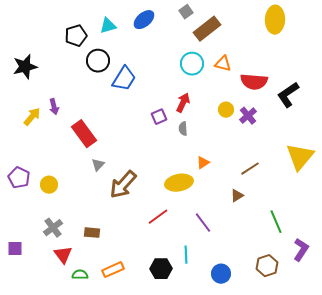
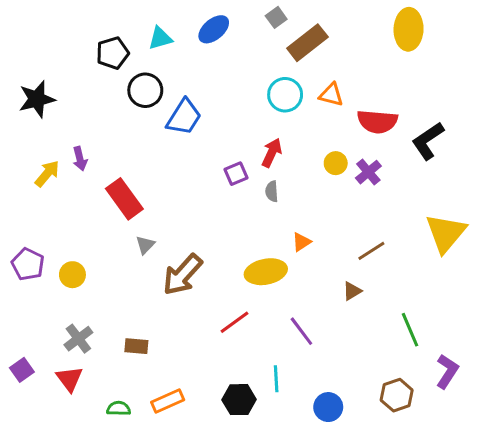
purple square: (15, 249) -> (22, 370), turned -35
red triangle: (63, 255) -> (69, 379), moved

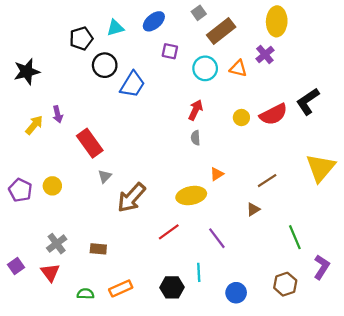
yellow ellipse: (409, 29) -> (277, 21), moved
red semicircle: (377, 121) -> (273, 114), moved, turned -32
purple cross: (368, 172) -> (265, 54), moved
purple square: (236, 174) -> (170, 51), moved, turned 35
yellow circle: (72, 275) -> (52, 186), moved

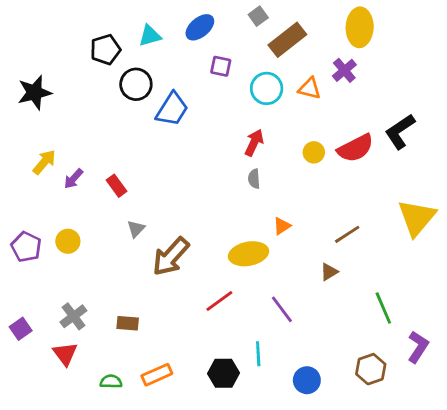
purple arrow: (58, 114) -> (73, 179), moved, turned 56
red rectangle: (90, 143) -> (117, 186), size x0.6
purple square: (16, 266) -> (21, 329), moved

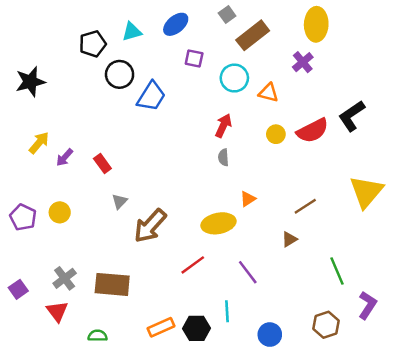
orange triangle: (310, 88) -> (269, 93), moved
brown rectangle: (128, 323) -> (112, 284), size x1.8
orange rectangle: (157, 375) -> (161, 327), moved

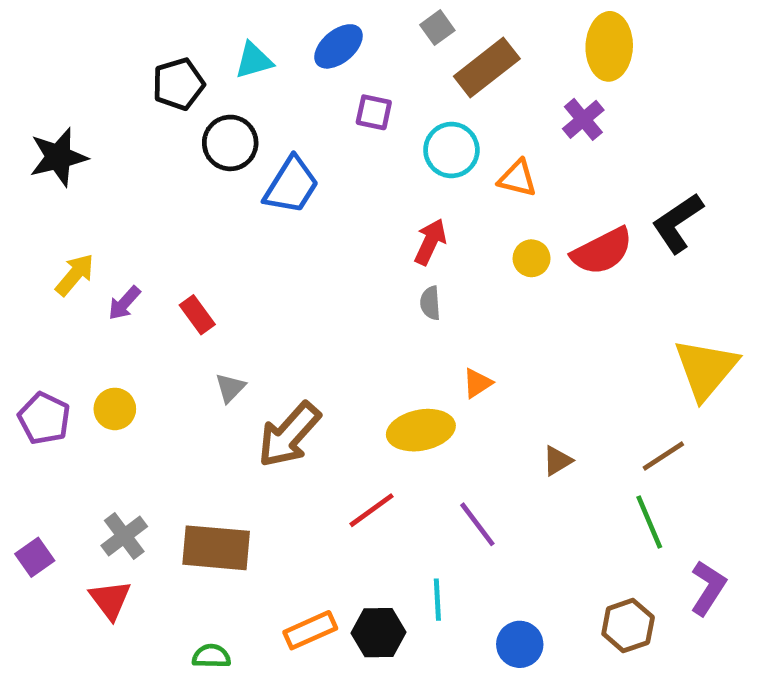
brown line: (305, 206) -> (663, 456), moved
green semicircle: (98, 336) -> (211, 656), moved

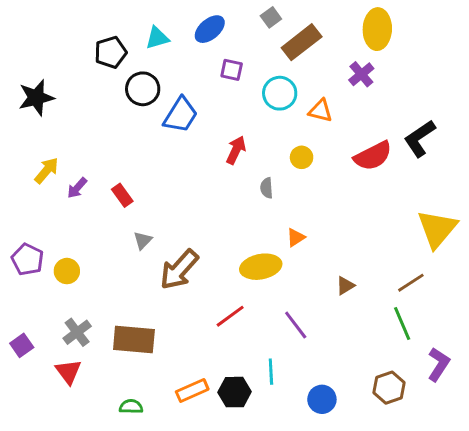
red arrow: (430, 242) -> (236, 150), moved
yellow circle: (532, 258) -> (302, 157), moved
yellow circle: (115, 409) -> (67, 271), moved

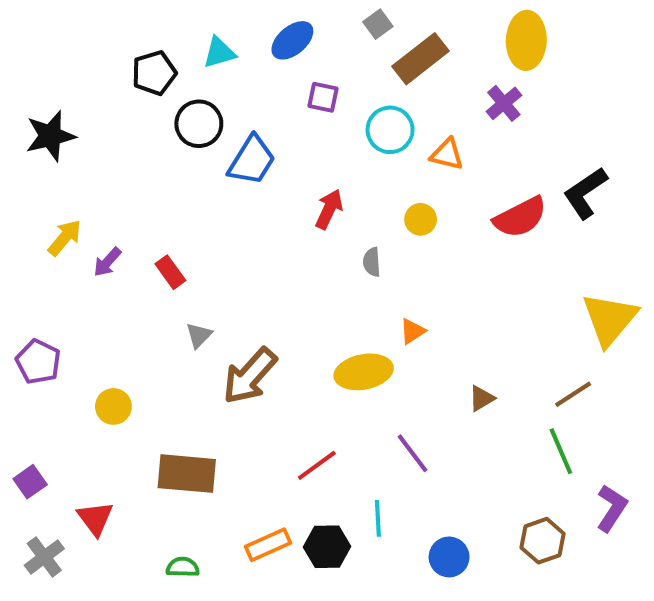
yellow circle: (67, 271) -> (113, 406), moved
red line: (230, 316) -> (317, 465), moved
gray cross: (77, 332) -> (44, 557), moved

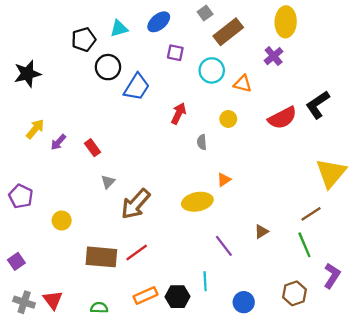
brown triangle: (482, 398) -> (261, 232), moved
red line: (317, 465) -> (137, 253), moved
red triangle: (95, 518) -> (53, 300), moved
gray cross: (44, 557) -> (24, 302), turned -35

